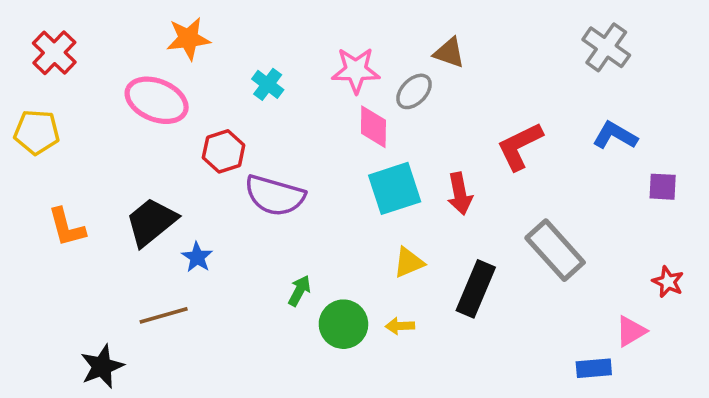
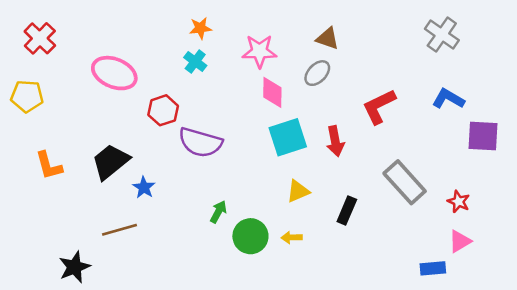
orange star: (188, 39) -> (200, 28), moved, size x0.7
gray ellipse: (414, 91) -> (317, 73), moved
purple square: (663, 187) -> (483, 136), size x1.5
red star: (668, 282) -> (459, 202), moved
black rectangle: (476, 289) -> (347, 211), size x0.7

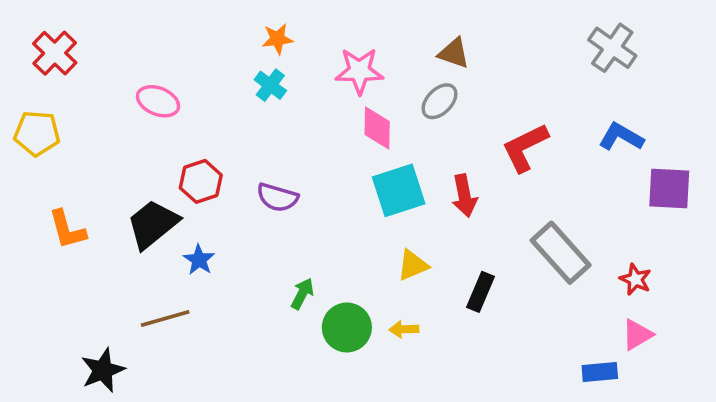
pink ellipse: (114, 73) -> (158, 101), size x0.7
red hexagon: (163, 110) -> (201, 181), moved
purple semicircle: (200, 142) -> (277, 197), size x0.7

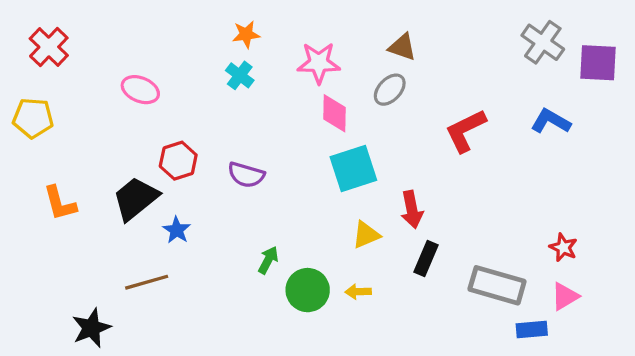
purple square: (669, 189) -> (598, 63), moved
red arrow: (464, 196) -> (412, 210), moved
gray rectangle: (561, 253) -> (497, 285), moved, turned -32

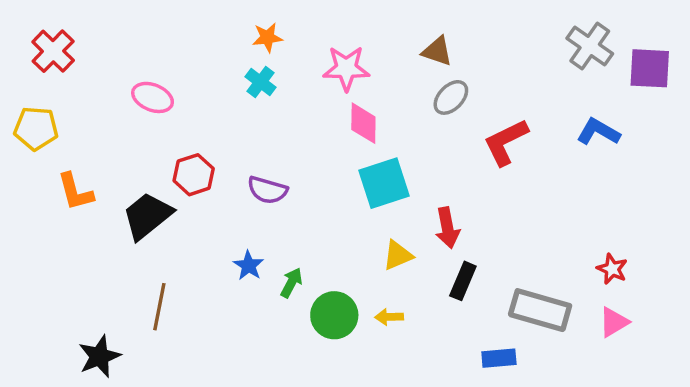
gray ellipse: (390, 90) -> (451, 97), moved
orange L-shape: (60, 203) -> (75, 192), moved
blue star: (177, 230) -> (249, 266), moved
brown line: (147, 282) -> (159, 307), turned -63
blue rectangle: (532, 330) -> (499, 358), moved

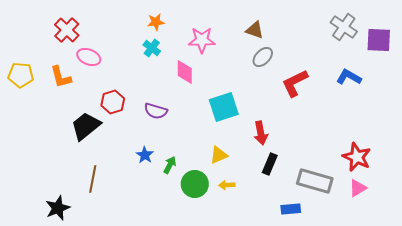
red cross: (53, 51) -> (67, 30), moved
pink diamond: (363, 123) -> (185, 72), moved
orange L-shape: (75, 192) -> (61, 77), moved
yellow triangle: (398, 255) -> (219, 155), moved
red star: (612, 269) -> (357, 157), size x1.6

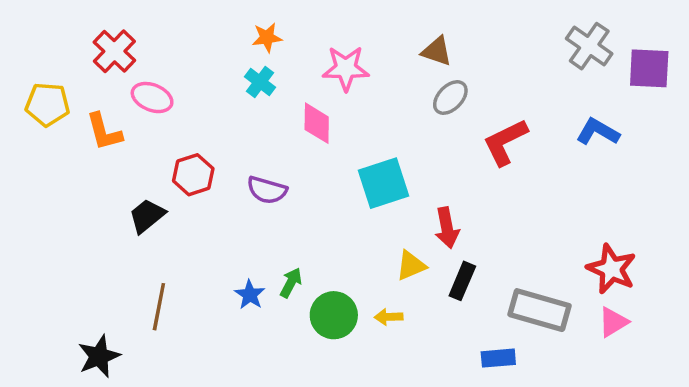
yellow pentagon: (21, 75) -> (48, 104), moved
black trapezoid: (86, 126) -> (147, 216), size x0.7
blue star: (145, 155) -> (250, 295), moved
yellow triangle: (219, 155) -> (411, 265), moved

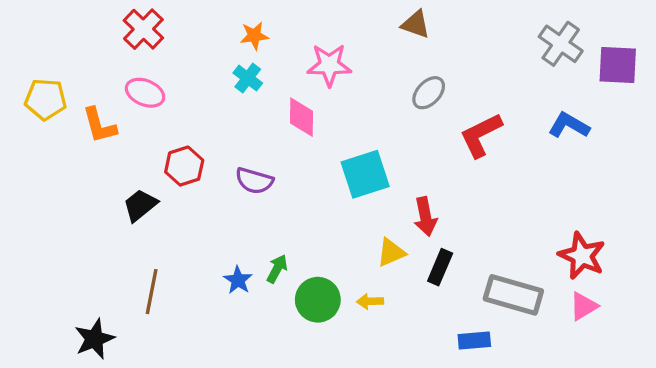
red cross: (114, 51) -> (143, 29), moved
brown triangle: (437, 51) -> (416, 24), moved

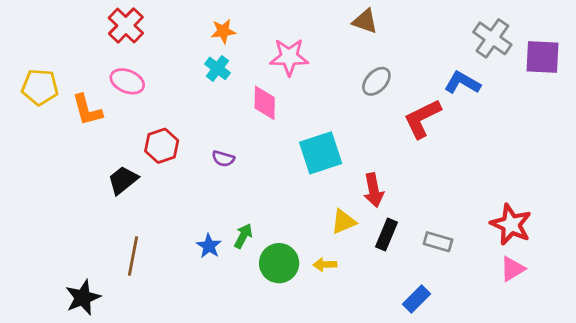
blue L-shape: (569, 125) -> (462, 83), moved
purple semicircle: (254, 181) -> (223, 159), size x0.7
gray rectangle: (513, 295) -> (438, 242), moved, size x0.6
blue rectangle: (474, 340) -> (417, 299), turned -40

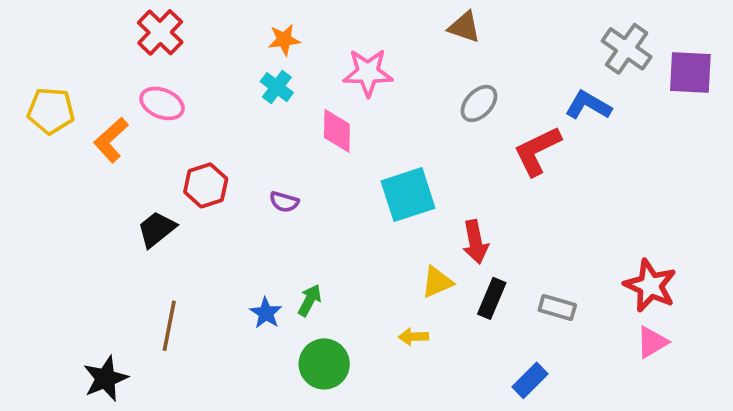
orange L-shape: (87, 110) -> (111, 140), turned 63
green circle: (279, 263) -> (324, 364), moved

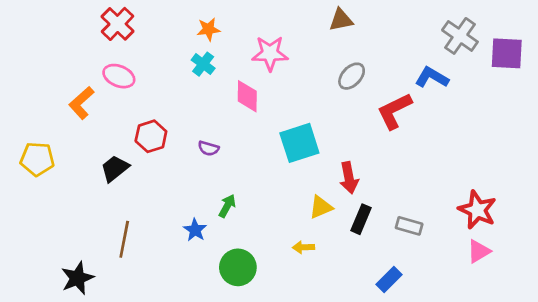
brown triangle: (464, 27) -> (341, 20), turned -30
yellow pentagon: (51, 111) -> (37, 159), moved
green arrow: (310, 300) -> (227, 206), moved

